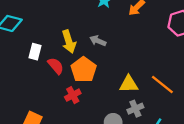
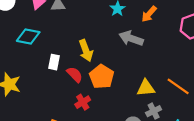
gray arrow: (98, 41) -> (131, 38), moved, size x1.5
red cross: (73, 95) -> (83, 102), moved

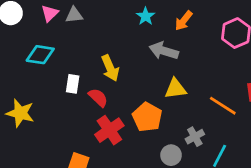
orange pentagon: (102, 77) -> (147, 117), moved
yellow triangle: (146, 88) -> (175, 89), moved
red cross: (83, 102) -> (109, 130), size x1.5

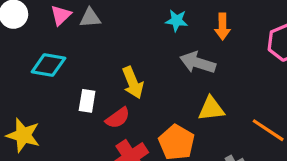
cyan star: (146, 16) -> (176, 21), turned -30
orange arrow: (184, 21) -> (222, 27), turned -40
red semicircle: (98, 98) -> (118, 118), turned 100

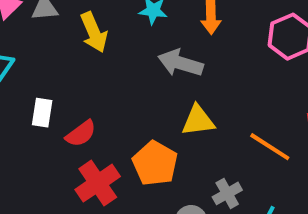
yellow arrow: (133, 83) -> (94, 32), moved

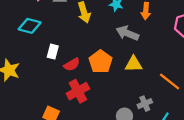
orange pentagon: (155, 163) -> (101, 62), moved

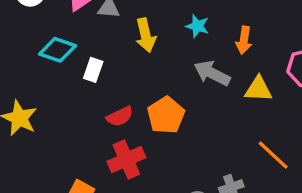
white rectangle: (53, 52) -> (93, 70), moved
yellow triangle: (134, 64) -> (258, 89), moved

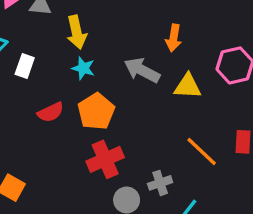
cyan star: (197, 26) -> (83, 68), moved
red cross: (126, 159) -> (105, 159), moved

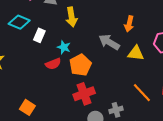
cyan star: (83, 68) -> (64, 47), moved

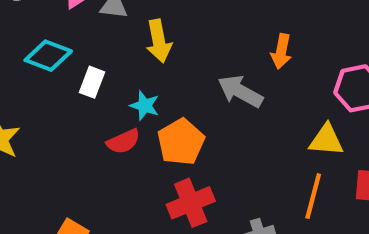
yellow triangle: (136, 53) -> (326, 140), moved
orange line: (142, 93) -> (313, 196), turned 60

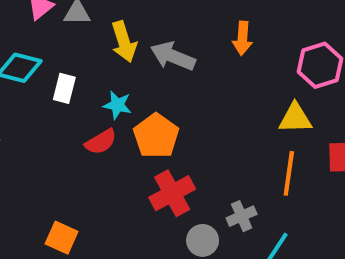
gray arrow: (240, 91) -> (173, 56), moved

